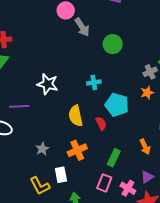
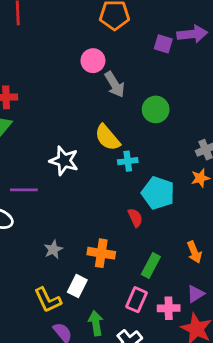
yellow semicircle: (76, 116) -> (107, 138), moved, turned -30
orange cross: (77, 150) -> (101, 253), turned 30
white rectangle: (61, 175) -> (77, 286), turned 35
pink cross: (128, 188) -> (169, 308), turned -35

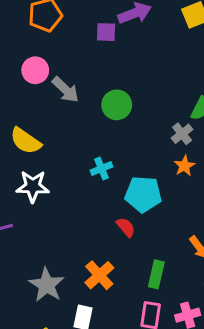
yellow semicircle: (107, 138) -> (26, 141), moved
gray star: (53, 249) -> (47, 285), size x1.6
orange cross: (101, 253) -> (99, 275), turned -36

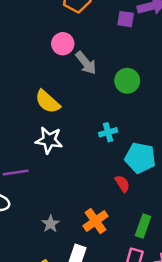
gray star: (47, 285) -> (51, 224), size x0.6

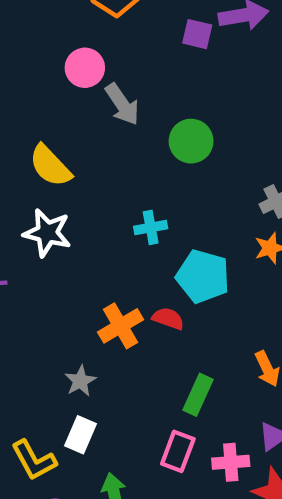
red semicircle: (122, 184) -> (168, 318), turned -42
orange cross: (96, 221) -> (121, 326), moved
gray star: (51, 224) -> (80, 381), moved

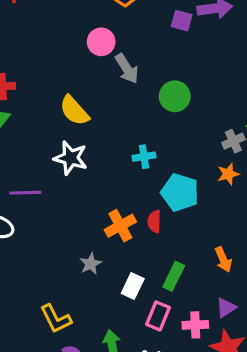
red semicircle: (168, 318) -> (154, 221), turned -110
white rectangle: (81, 435) -> (133, 286), moved

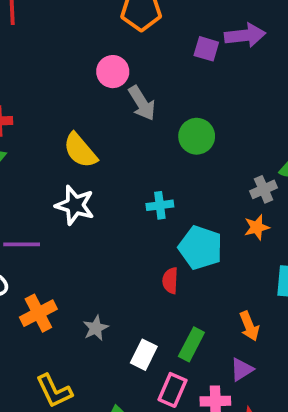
orange cross: (120, 226) -> (38, 313), moved
purple triangle: (226, 308) -> (242, 369), moved

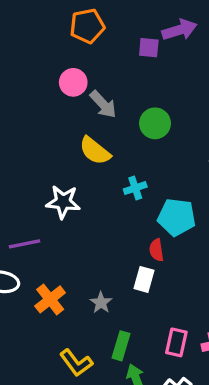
yellow semicircle: (80, 150) -> (95, 151), moved
green rectangle: (191, 344) -> (121, 346), moved
white rectangle: (144, 355) -> (144, 279), moved

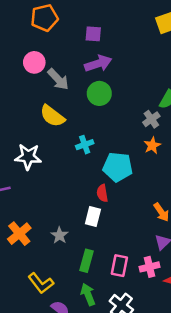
purple arrow: (179, 30) -> (98, 64), moved
green rectangle: (121, 346) -> (86, 261), moved

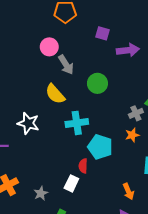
purple arrow: (98, 64) -> (128, 50), moved
cyan cross: (85, 145) -> (77, 123), size x1.5

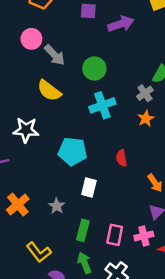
cyan cross: (77, 123) -> (102, 105), moved
cyan pentagon: (100, 147) -> (73, 151), moved
red semicircle: (83, 166) -> (121, 158), moved

